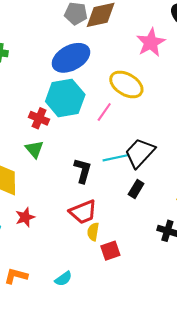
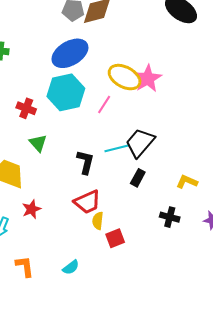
pink star: (151, 43) -> (148, 79), moved
red cross: (39, 118) -> (26, 108), moved
orange L-shape: (16, 276) -> (25, 266), turned 70

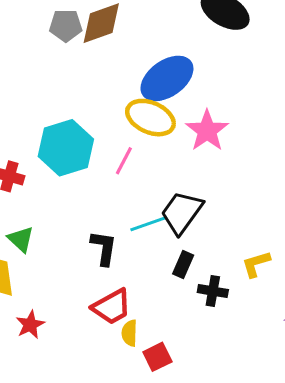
blue ellipse: (70, 53) -> (167, 78), moved
pink star: (148, 79) -> (207, 131), moved
green triangle: (38, 143) -> (21, 239), moved
yellow L-shape: (187, 182) -> (256, 264), turned -35
black cross: (170, 217) -> (213, 291), moved

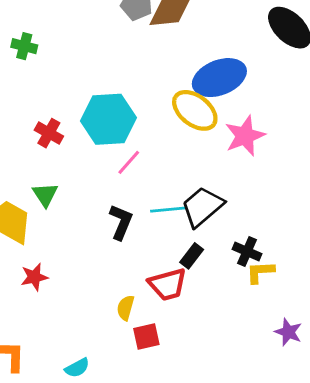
pink line: (124, 161) -> (129, 162), moved
black cross: (213, 291) -> (247, 252), moved
red trapezoid: (112, 307) -> (168, 284), moved

